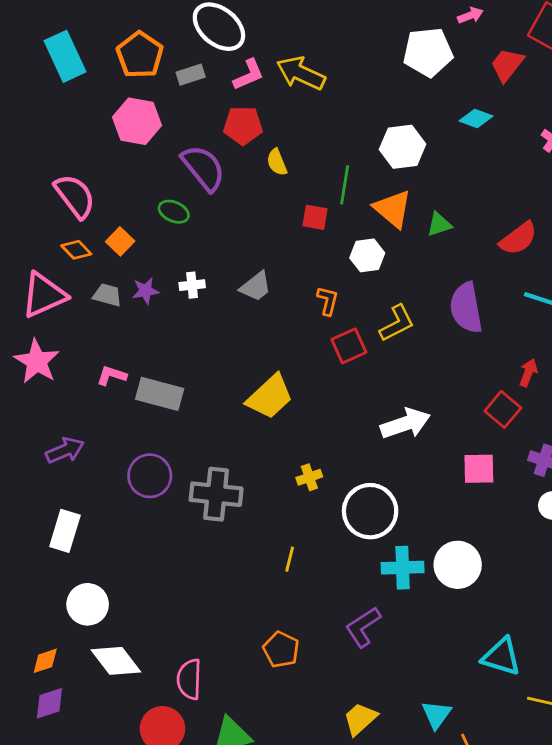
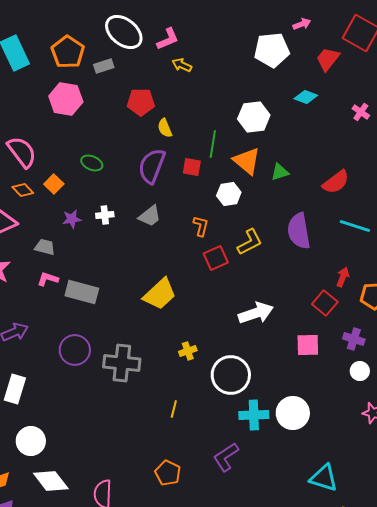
yellow arrow: (301, 73) -> (182, 65), size x0.6
pink L-shape: (249, 75) -> (168, 39), moved
purple semicircle: (203, 168) -> (152, 166), moved, turned -120
gray trapezoid: (107, 295) -> (45, 247), moved

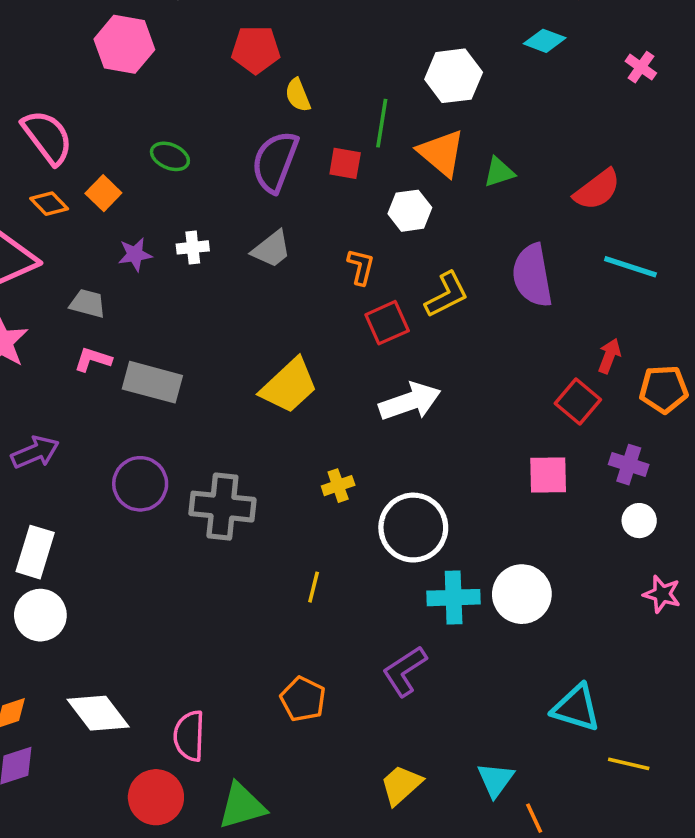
white arrow: (256, 313) -> (410, 401), moved
white circle: (31, 441) -> (40, 615), moved

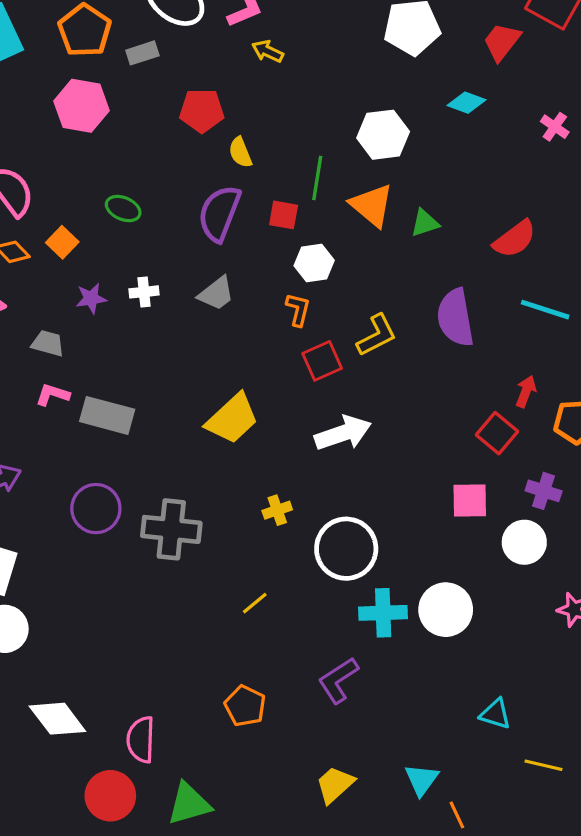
white hexagon: (410, 211) -> (314, 263), moved
white circle: (639, 521) -> (524, 542), moved, size x1.4
yellow line: (314, 587) -> (255, 603), turned 36
cyan triangle: (576, 708) -> (495, 714), size x0.7

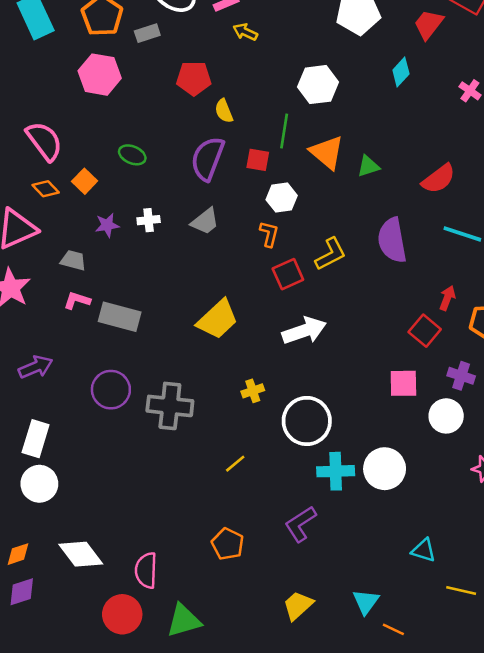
cyan diamond: (467, 103) -> (401, 72), turned -68
white hexagon: (383, 135) -> (318, 85), moved
orange line: (457, 815) -> (393, 629), turned -40

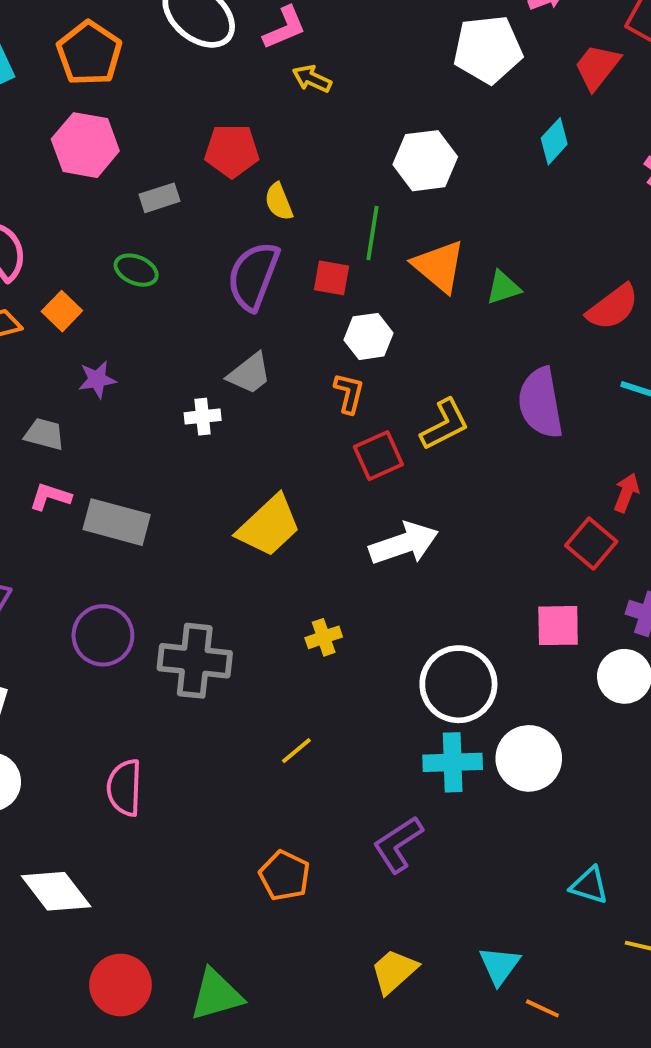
gray rectangle: (147, 33) -> (160, 198), moved
white cross: (149, 220) -> (203, 417), moved
white circle: (307, 421) -> (458, 684), moved
pink semicircle: (146, 570) -> (124, 788), moved

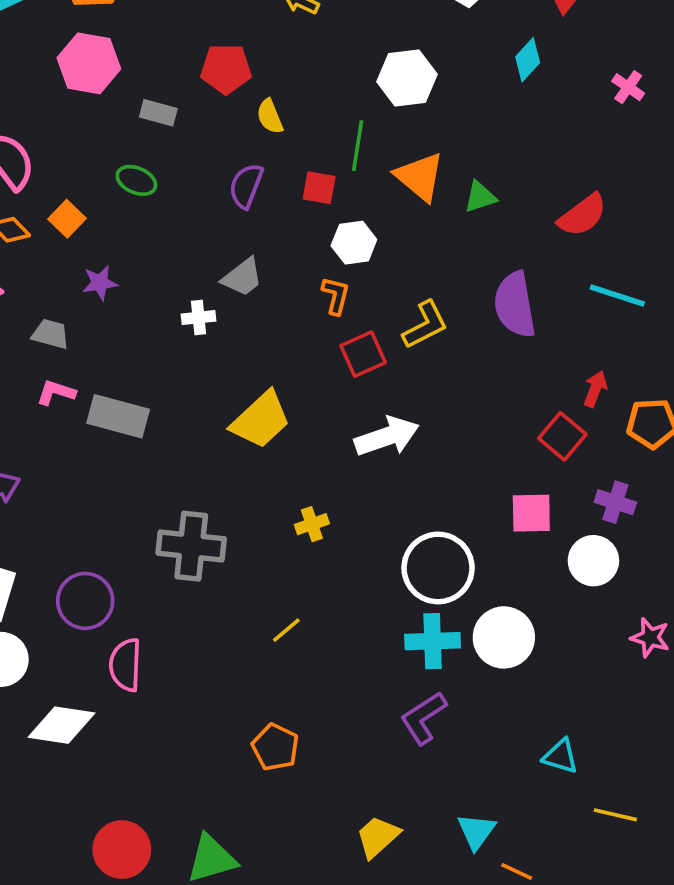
gray rectangle: (160, 198) -> (158, 113), turned 33
purple semicircle: (253, 276) -> (246, 186), size x0.7
purple circle: (103, 635) -> (85, 601), moved
purple L-shape: (398, 844) -> (423, 718), moved
white diamond: (56, 891) -> (61, 725), moved, turned -44

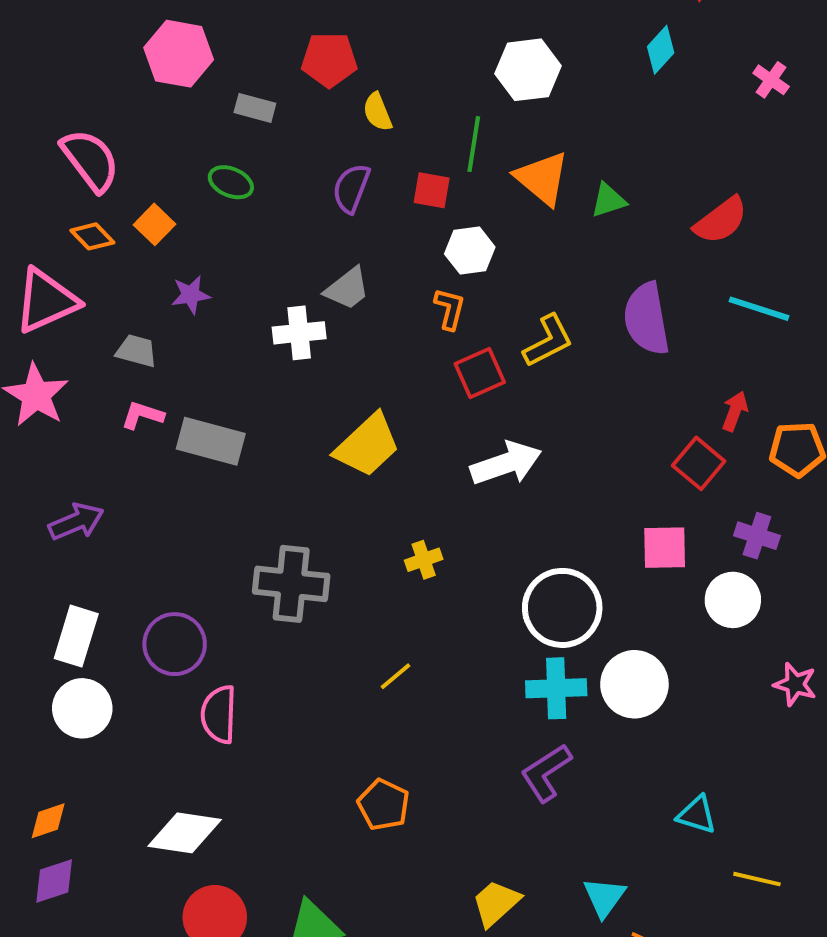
white cross: (199, 318) -> (299, 333), size x1.4
white diamond: (61, 725) -> (185, 833), moved

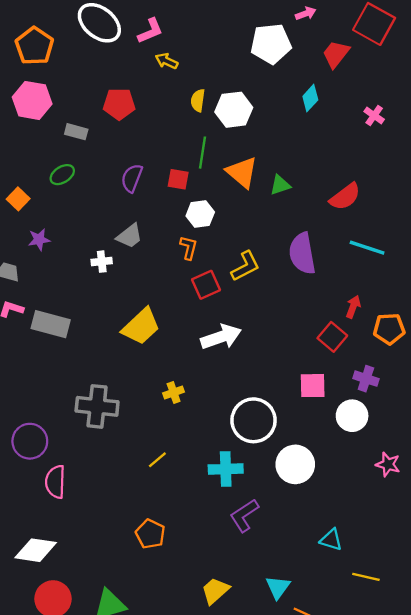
yellow semicircle: (377, 112) -> (198, 100), moved, turned 30
green ellipse: (231, 182) -> (62, 175), turned -55
white cross: (299, 333) -> (102, 262), size x0.7
cyan cross: (556, 688) -> (226, 469), moved

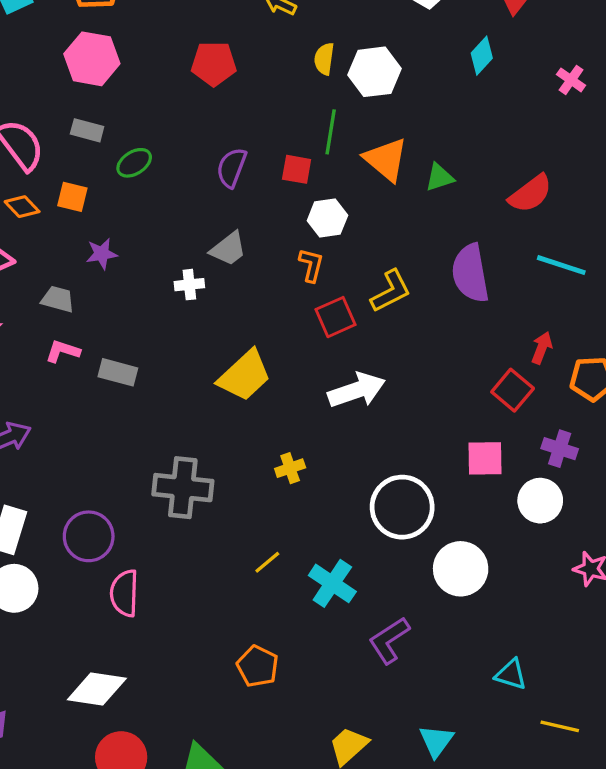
gray rectangle: (76, 132) -> (87, 130), moved
orange square: (18, 199) -> (72, 197), turned -30
gray rectangle: (51, 324) -> (118, 372), size x0.7
cyan cross: (226, 469) -> (332, 583), moved, turned 36

